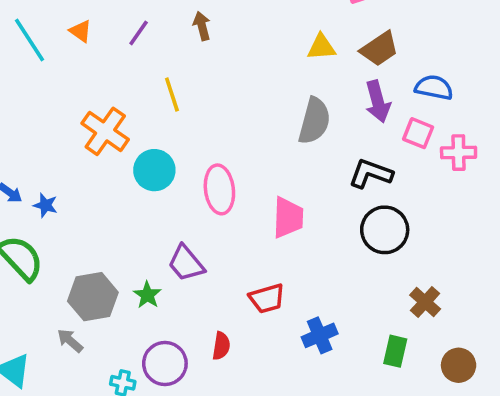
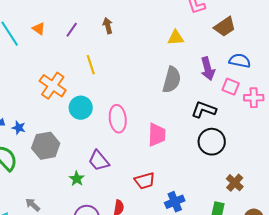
brown trapezoid: (379, 49) -> (225, 27), moved
gray hexagon: (93, 297) -> (46, 146), moved

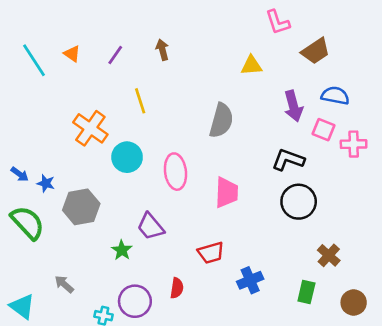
gray semicircle: (172, 80) -> (221, 120), moved

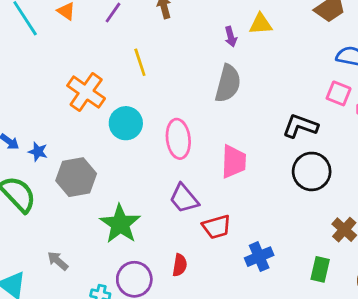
purple arrow: (293, 106) -> (231, 37), moved, size x0.6
purple trapezoid: (151, 227) -> (184, 198), moved
green star: (122, 250) -> (120, 224), size x1.8

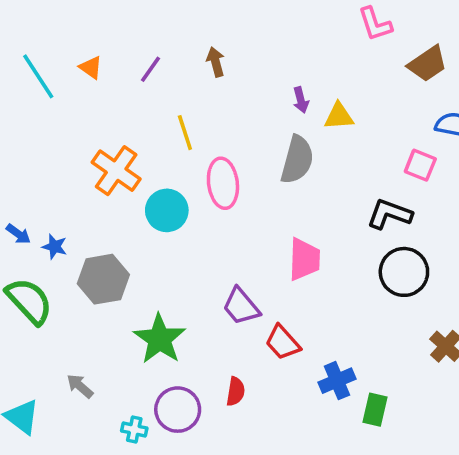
yellow triangle: (261, 24) -> (339, 116), moved
pink square: (339, 93) -> (420, 165), moved
pink ellipse: (178, 139) -> (223, 183), moved
red trapezoid: (217, 227) -> (283, 343), turned 64
green rectangle: (320, 269) -> (375, 410), moved

